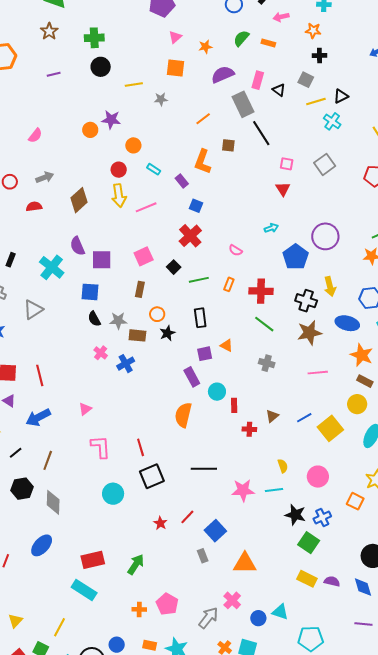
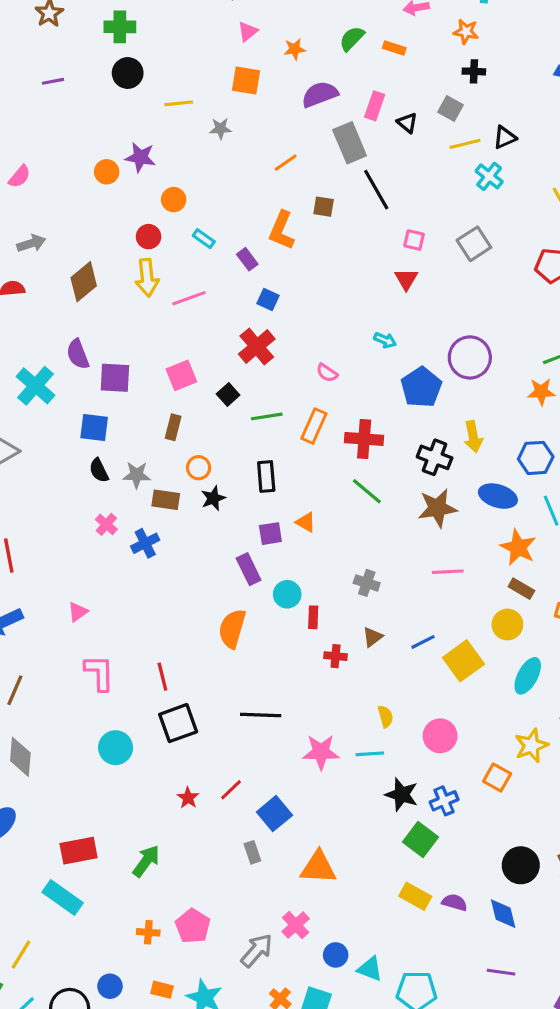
cyan arrow: (271, 228) -> (385, 340), turned 40
orange rectangle: (229, 284) -> (314, 426), size x1.5
gray cross: (267, 363) -> (367, 583), moved
cyan triangle: (280, 612) -> (370, 969), moved

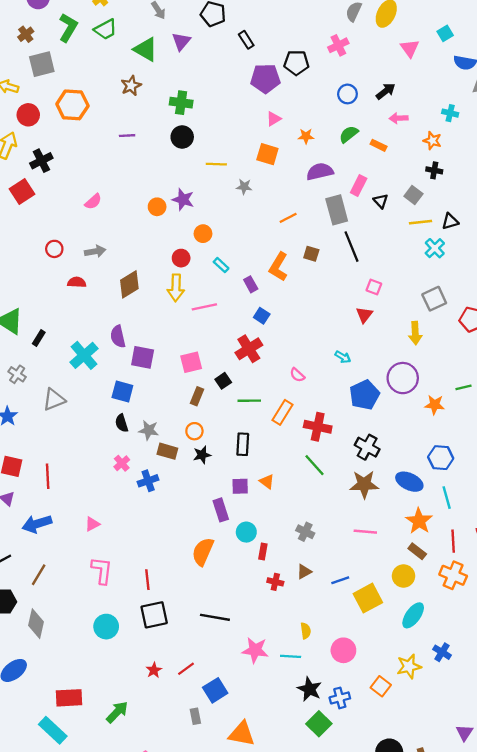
gray square: (474, 244) -> (434, 299), moved
orange star: (541, 392) -> (435, 405), moved
brown rectangle: (173, 427) -> (197, 396), moved
yellow arrow: (473, 437) -> (415, 333), moved

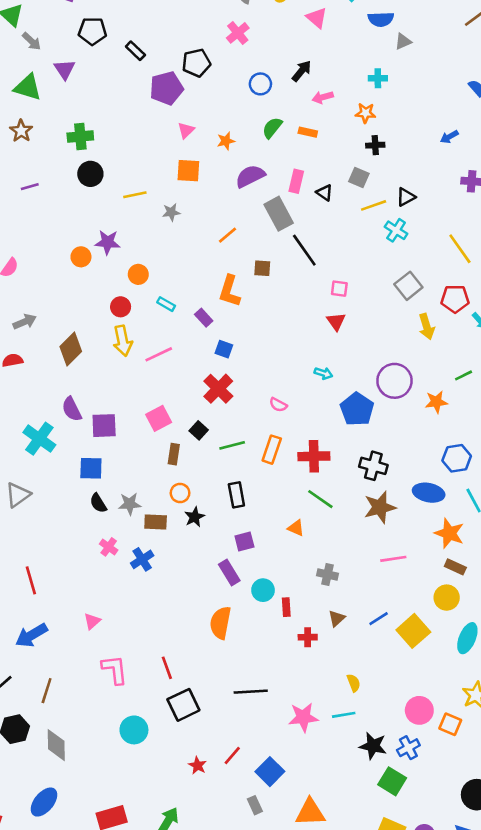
yellow arrow: (415, 333) -> (427, 327), moved
orange triangle: (267, 481) -> (296, 528), moved
pink circle: (343, 650) -> (419, 710), moved

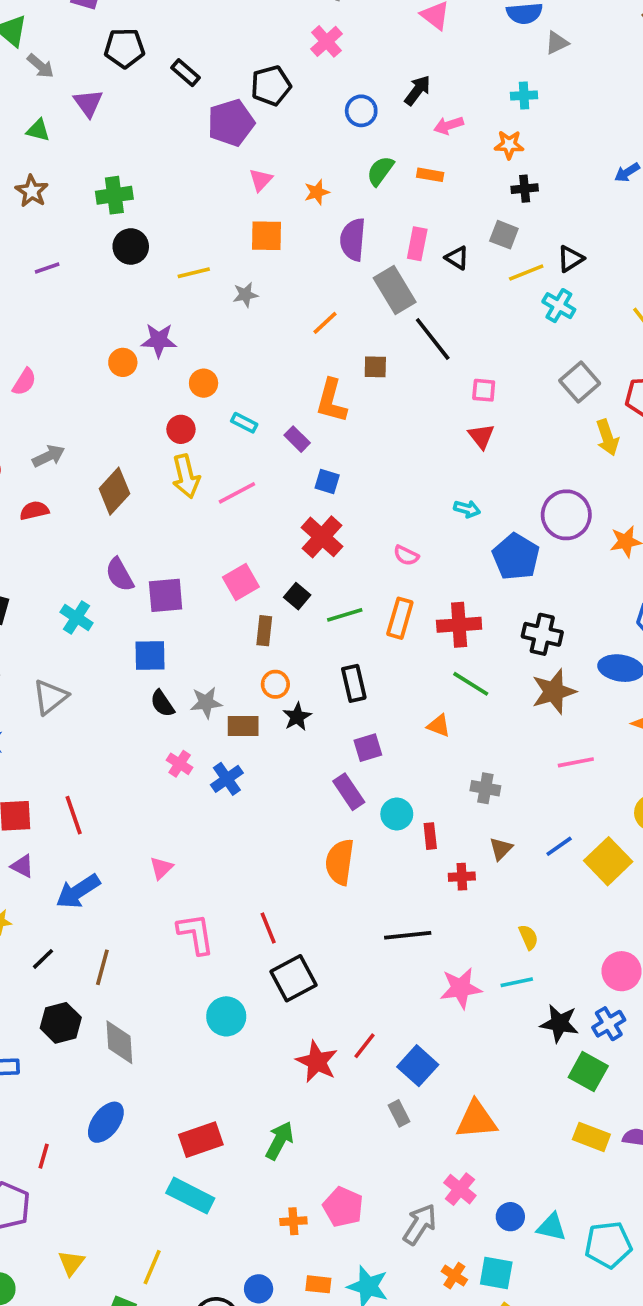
green triangle: (28, 87) -> (38, 130), size x0.6
purple semicircle: (250, 176) -> (353, 240), turned -56
cyan cross: (39, 439) -> (77, 617), size x0.7
black line: (251, 692) -> (408, 935), moved
red star: (198, 765) -> (317, 1062), size x1.6

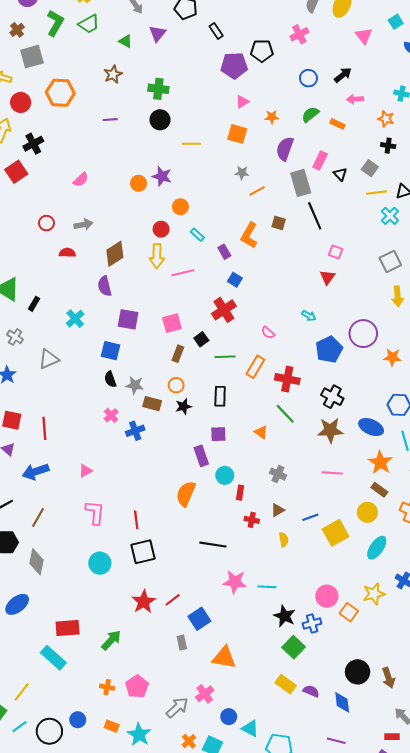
gray star: (245, 295) -> (242, 173), moved
purple semicircle: (120, 575) -> (105, 286), moved
yellow semicircle: (528, 937) -> (284, 540), moved

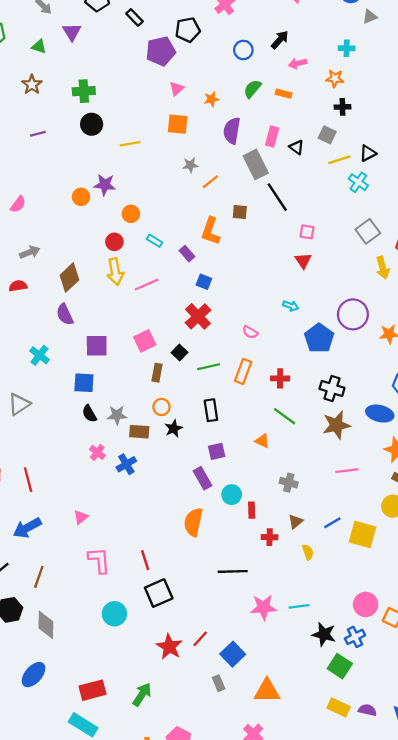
red cross: (287, 379) -> (280, 378), size x0.7
yellow square: (336, 533) -> (362, 535), turned -35

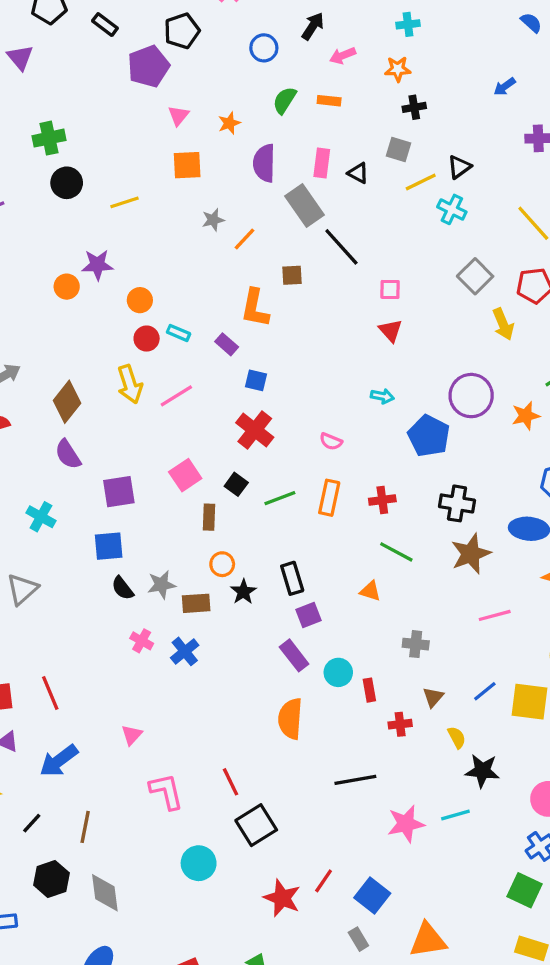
red circle: (114, 242) -> (147, 339), moved
black rectangle: (211, 410) -> (292, 578), moved
black star: (324, 634) -> (482, 771), moved

